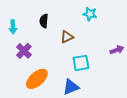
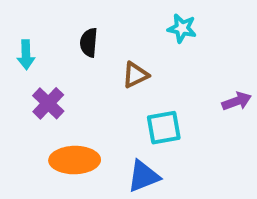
orange ellipse: (37, 79) -> (75, 160), turned 40

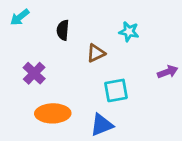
cyan star: (182, 28) -> (129, 32), moved
cyan arrow: (26, 55) -> (20, 17), moved, turned 54

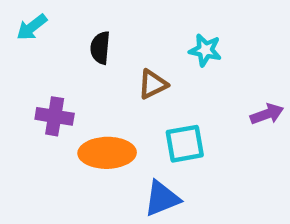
purple cross: (34, 73) -> (55, 116), turned -35
orange ellipse: (53, 113) -> (107, 153), moved

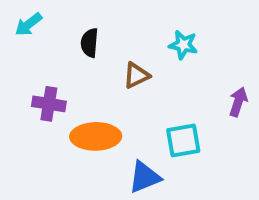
purple arrow: (267, 114) -> (238, 102), turned -52
cyan square: (185, 144) -> (183, 140), moved

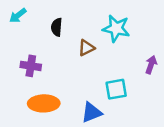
cyan star: (183, 45) -> (116, 28), size x1.5
orange ellipse: (96, 136) -> (44, 103), moved

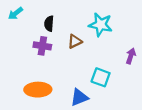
purple cross: (31, 66) -> (42, 46), moved
cyan square: (116, 89) -> (101, 77), turned 30

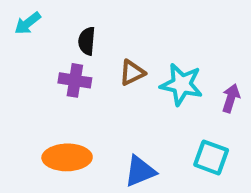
cyan star: (101, 25) -> (182, 84), moved
cyan square: (101, 77) -> (211, 157), moved

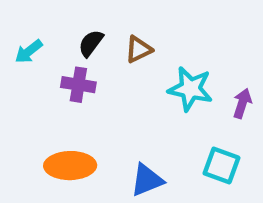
cyan arrow: (28, 23) -> (29, 51), moved
black semicircle: (87, 41) -> (91, 43), turned 32
brown triangle: (132, 73) -> (139, 49), moved

